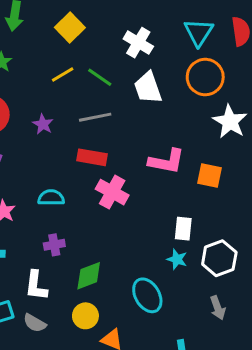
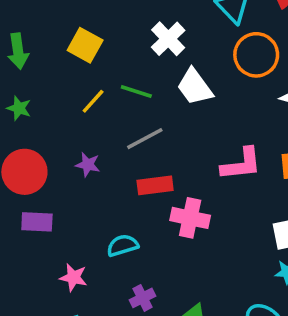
white cross: (138, 43) -> (168, 39), turned 32

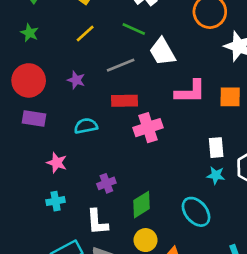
white trapezoid: (195, 87) -> (162, 52), moved
green line: (136, 92) -> (134, 29), moved
pink cross: (190, 218) -> (148, 128), turned -36
cyan semicircle: (123, 245) -> (86, 126), moved

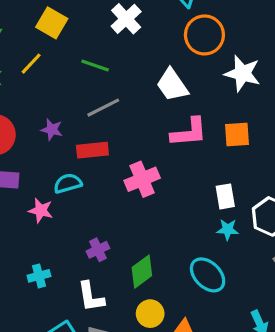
green line: (134, 29) -> (95, 66), moved
yellow line: (85, 33) -> (31, 64), moved
white trapezoid: (162, 52) -> (172, 85), moved
red rectangle: (125, 101) -> (92, 150), moved
pink star: (57, 163) -> (41, 210), moved

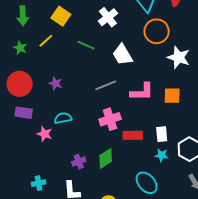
white trapezoid: (172, 85) -> (122, 55), moved
gray line: (103, 108) -> (106, 85), moved
red rectangle: (92, 150) -> (133, 135), moved
green diamond: (142, 272) -> (106, 158), moved
cyan cross: (39, 276) -> (39, 183), moved

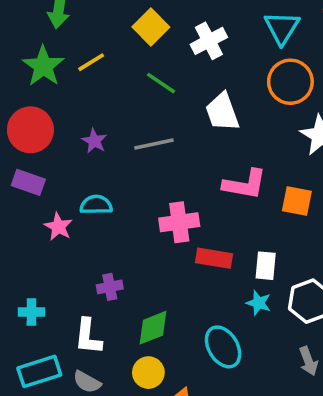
yellow square: (61, 16) -> (151, 27), moved
green star: (20, 48) -> (43, 66), size x1.6
gray line: (106, 85) -> (154, 144), moved
green diamond: (106, 158) -> (153, 328), moved

